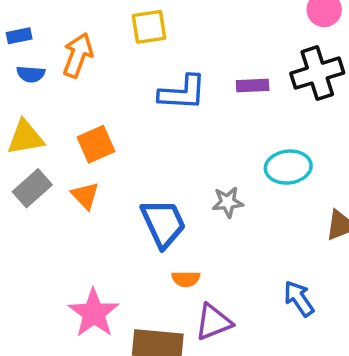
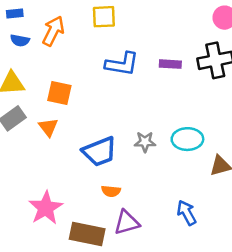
orange square: (96, 144) -> (59, 93), turned 30
cyan ellipse: (288, 167) -> (187, 139), moved
blue trapezoid: (163, 223) -> (100, 152), turned 87

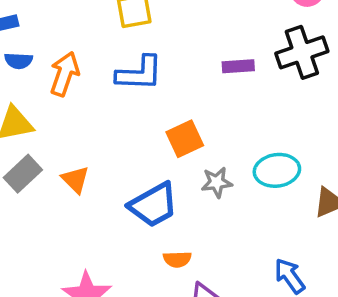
orange arrow: (53, 31) -> (65, 74), moved
blue L-shape: (122, 64) -> (139, 73), moved
orange square: (59, 93) -> (185, 139), moved, turned -30

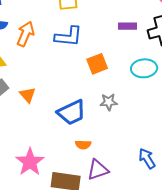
purple rectangle: (238, 66) -> (128, 26), moved
orange square: (185, 139) -> (97, 64), moved
cyan ellipse: (277, 170) -> (144, 68), moved

